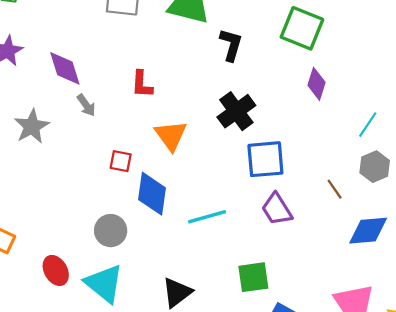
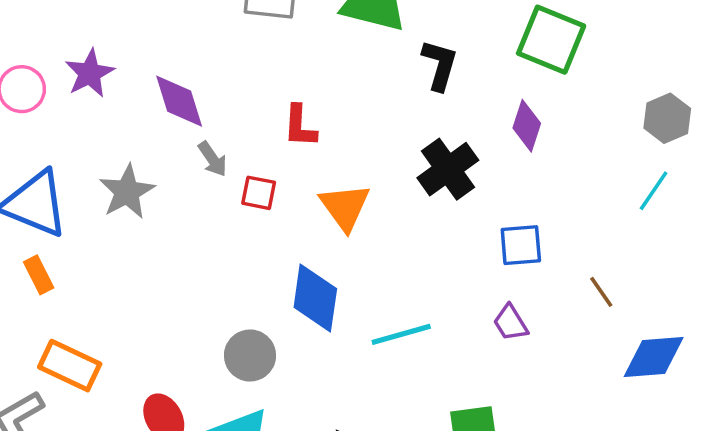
purple diamond: (316, 84) -> (527, 126), moved
blue square: (265, 159) -> (521, 245), moved, size x0.7
red square: (121, 161) -> (259, 193), moved
gray hexagon: (375, 167) -> (667, 118), moved
purple trapezoid: (277, 209) -> (511, 323), size x0.7

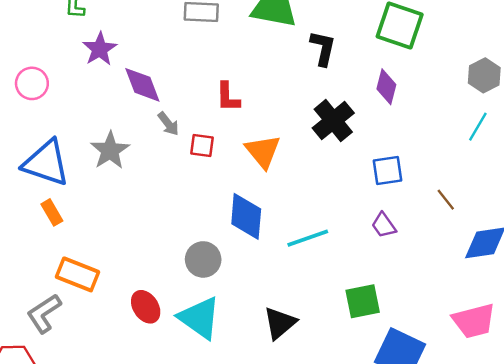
purple star: (90, 73) -> (100, 49), moved

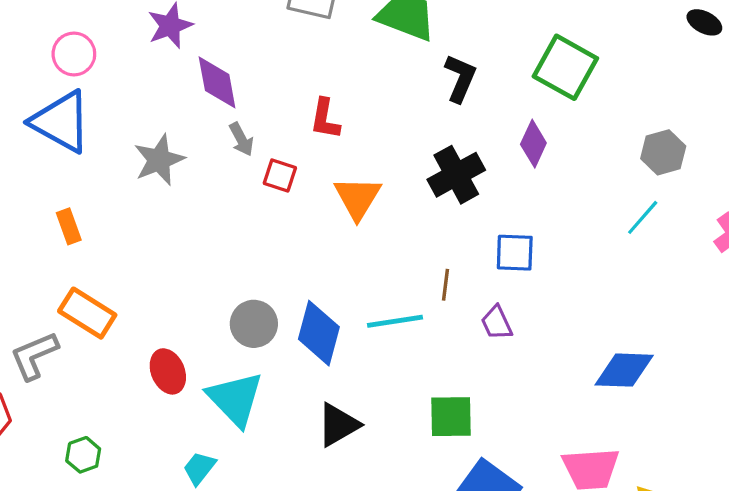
blue triangle: (46, 163) -> (61, 122), moved
brown line: (446, 200) -> (445, 285), moved, turned 35
blue diamond: (246, 216) -> (319, 333), moved

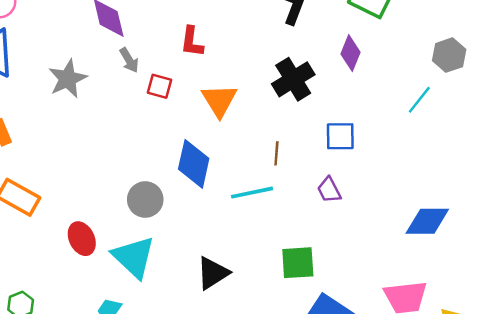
cyan line: (643, 217) -> (419, 100), moved
brown line: (445, 285) -> (276, 153), moved
blue diamond: (319, 333) -> (194, 164), moved

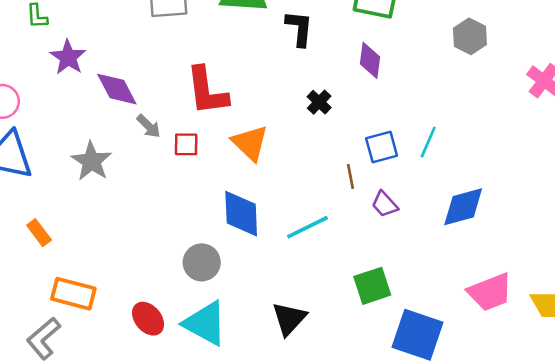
red L-shape: (192, 42) -> (207, 91), size x1.6
black cross: (293, 79) -> (319, 102), size x0.6
cyan line: (419, 100) -> (428, 142), moved
brown line: (276, 153) -> (351, 176), moved
blue diamond: (427, 221) -> (463, 207), moved

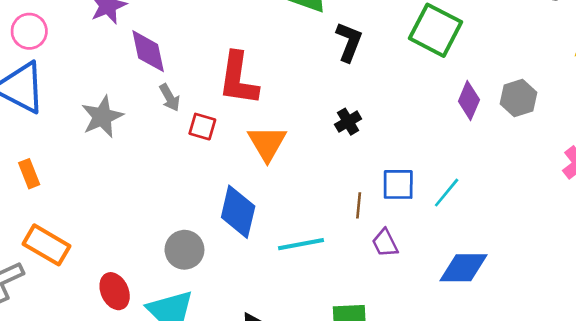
purple diamond: (370, 60) -> (469, 101), moved

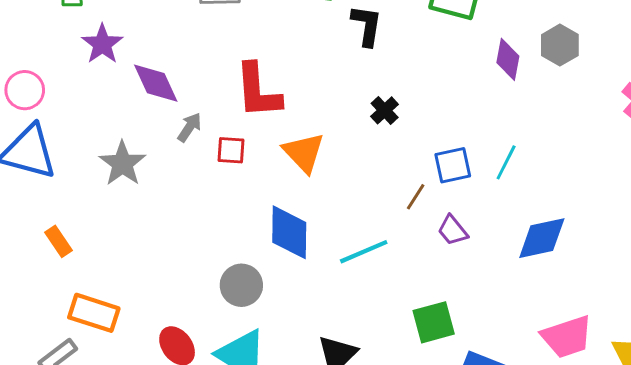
gray arrow: (170, 98) -> (189, 127), turned -104
brown line: (359, 205) -> (416, 197), turned 40

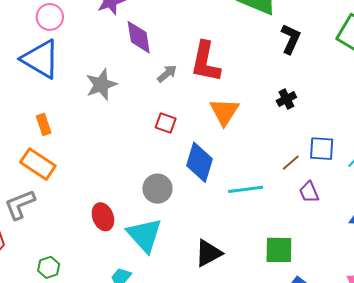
gray arrow: (189, 127) -> (167, 74), moved
red square: (231, 150) -> (166, 123), moved
orange rectangle: (94, 313) -> (38, 164), moved

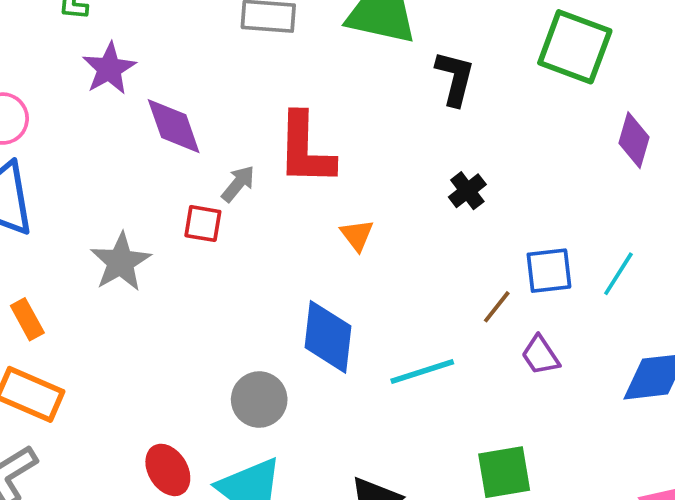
gray star: (101, 85) -> (121, 262), moved
orange triangle: (224, 112) -> (357, 235), size x0.6
red square: (166, 123) -> (203, 224), moved

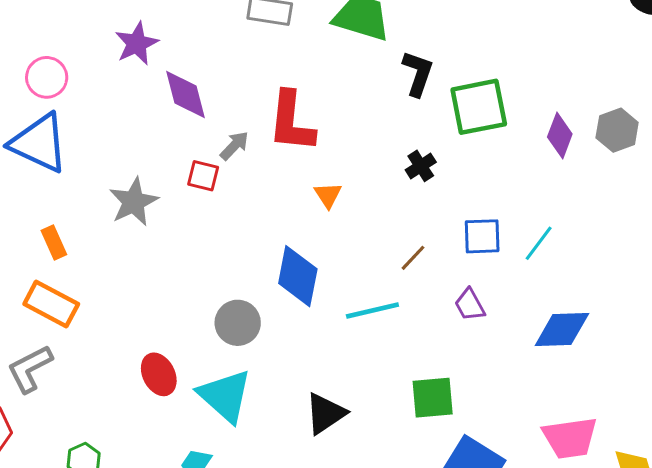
green square: (575, 47) -> (479, 107), moved, turned -36
brown line: (497, 307) -> (413, 258), moved

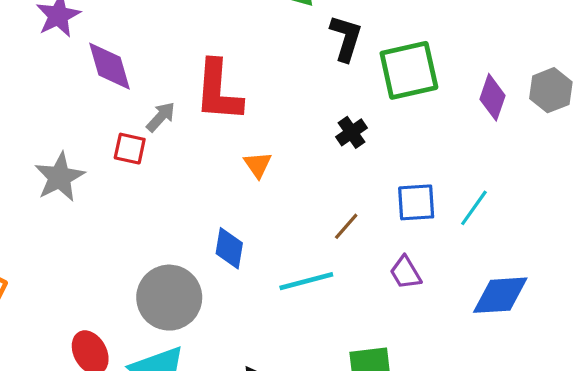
blue diamond: (298, 276) -> (229, 248), size x0.7
gray circle: (238, 323) -> (169, 298), size x1.4

